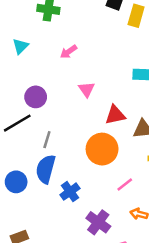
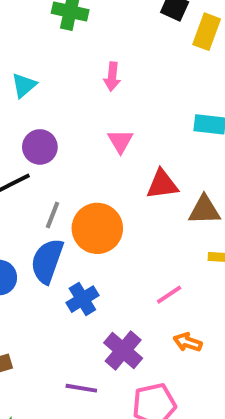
cyan triangle: (20, 46) -> (24, 85), moved
pink arrow: (68, 52) -> (112, 77), moved, turned -54
orange circle: (102, 149) -> (97, 228), moved

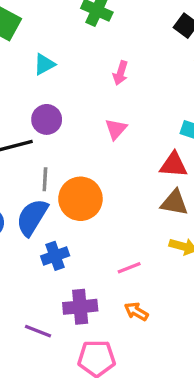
red triangle: (162, 184) -> (174, 165), moved
gray line: (52, 215) -> (45, 179), turned -30
purple cross: (123, 350) -> (80, 307), turned 32

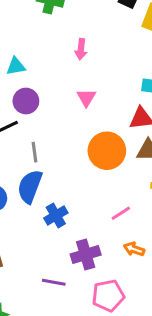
cyan triangle: (44, 64) -> (16, 66), moved, turned 30
orange circle: (80, 199) -> (107, 151), moved

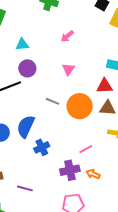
pink arrow: (81, 49) -> (67, 36), turned 40
gray line: (34, 152) -> (53, 101), moved, turned -64
purple cross: (86, 255) -> (70, 170), moved
purple line: (54, 282) -> (25, 188), moved

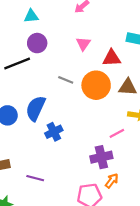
red triangle: (104, 86) -> (112, 58), moved
pink line: (86, 149) -> (117, 133), moved
purple cross: (70, 170) -> (101, 157), moved
orange arrow: (93, 174) -> (112, 181), moved, turned 104

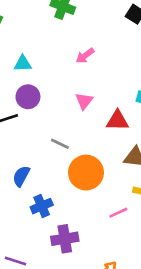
orange circle: (96, 85) -> (86, 173), moved
blue semicircle: (36, 108) -> (21, 176), size x0.7
purple cross: (101, 157) -> (65, 239), moved

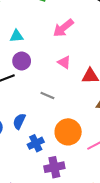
pink arrow: (85, 56) -> (63, 28), size x1.5
pink triangle: (84, 101) -> (64, 62), turned -32
orange circle: (86, 173) -> (68, 132), moved

